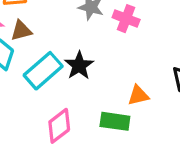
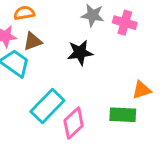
black star: (79, 65) -> (80, 53), moved, turned 30
cyan rectangle: (43, 71) -> (47, 106), moved

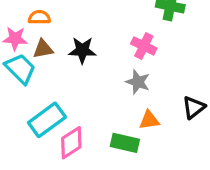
gray star: (93, 15) -> (138, 82), moved
black star: (80, 53) -> (82, 50), moved

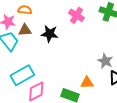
pink cross: (144, 46) -> (76, 15), moved
gray star: (138, 82) -> (105, 61), moved

